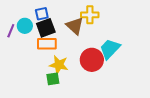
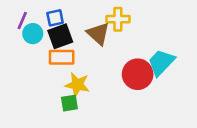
purple line: (11, 31) -> (22, 20), moved
cyan trapezoid: (110, 49) -> (161, 62), moved
red circle: (92, 60) -> (138, 74), moved

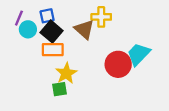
black square: (60, 36) -> (52, 32), turned -30
yellow star: (77, 85) -> (66, 73), turned 30

